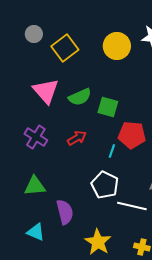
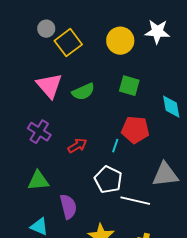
gray circle: (34, 34) -> (46, 29), moved
green square: (108, 107) -> (129, 86), moved
red arrow: (77, 138) -> (77, 146), moved

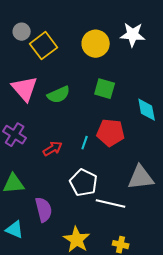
cyan line: (115, 146) -> (85, 143), moved

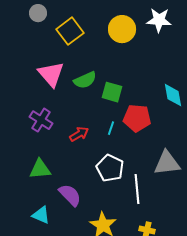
gray circle: (22, 32) -> (38, 13), moved
green square: (105, 89) -> (112, 92), moved
white line: (111, 204) -> (137, 189), turned 72
purple semicircle: (44, 210) -> (70, 195), turned -30

